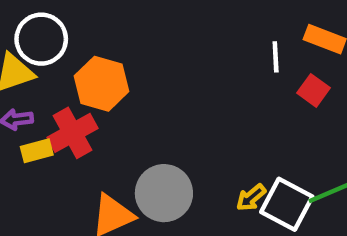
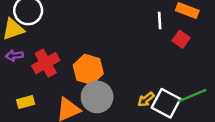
orange hexagon: (101, 84) -> (88, 69), moved
yellow rectangle: (37, 151) -> (26, 102), moved

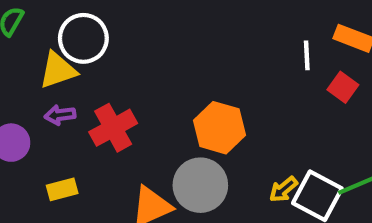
orange hexagon: (88, 69) -> (220, 128), moved
yellow rectangle: (26, 102) -> (62, 189), moved

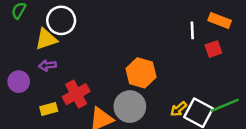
red square: (343, 87) -> (213, 49), turned 35
red cross: (113, 128) -> (76, 94), moved

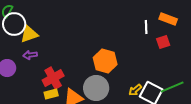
white circle: (61, 20) -> (14, 24), moved
yellow rectangle: (49, 109) -> (51, 94), moved

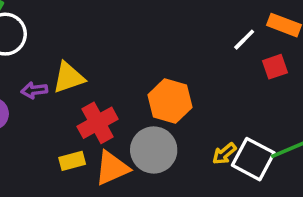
white line: (146, 27) -> (244, 40), turned 48
yellow triangle: (29, 34) -> (69, 78), moved
red cross: (53, 78) -> (98, 123), moved

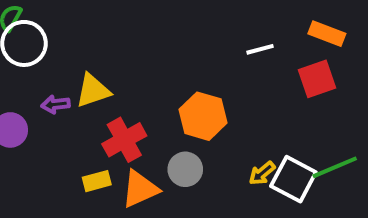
white line: (244, 40) -> (260, 49), moved, turned 30
red square: (275, 67) -> (317, 79), size x1.4
gray circle: (154, 150) -> (185, 169), size x0.7

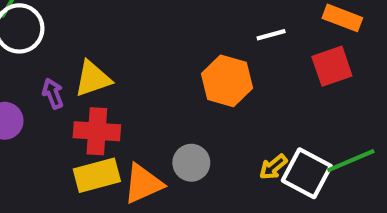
purple arrow: (55, 104) -> (53, 93), turned 76
orange hexagon: (203, 116) -> (227, 81), moved
red cross: (124, 140) -> (97, 131), moved, turned 33
yellow rectangle: (97, 181) -> (97, 175), size x1.5

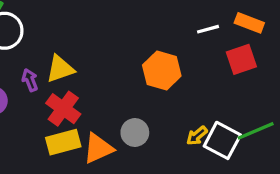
white line: (271, 35) -> (208, 29), moved
red cross: (97, 131) -> (63, 109), turned 32

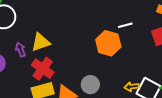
white line: (208, 29) -> (125, 25), moved
yellow arrow: (197, 136) -> (132, 87), turned 32

